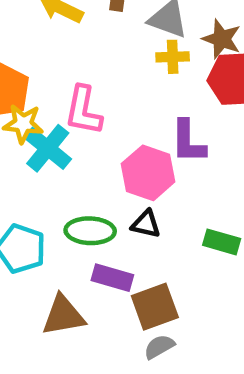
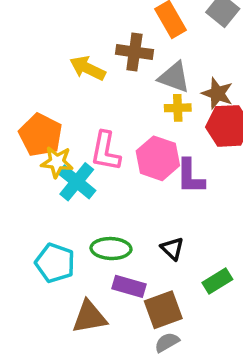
pink hexagon: (148, 173) -> (158, 158), moved
black triangle: (146, 224) -> (172, 249), moved, turned 30
green rectangle: (222, 242) -> (217, 281), moved, turned -48

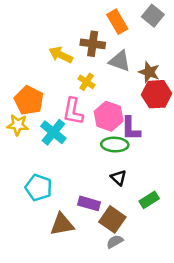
yellow cross: (178, 108) -> (87, 82), moved, turned 35
yellow star: (57, 162) -> (18, 125), moved
green ellipse: (111, 249) -> (115, 145), moved
brown square: (163, 310) -> (112, 219), turned -35

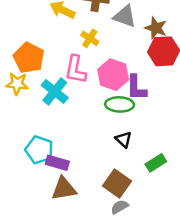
purple rectangle: (89, 203) -> (57, 163), moved

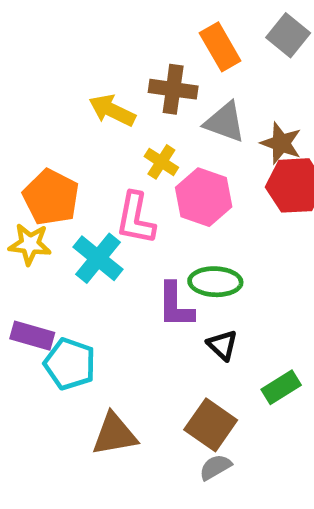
pink hexagon: (113, 75) -> (204, 197), moved
purple L-shape: (136, 88) -> (175, 305), moved
purple rectangle: (57, 163) -> (32, 336), moved

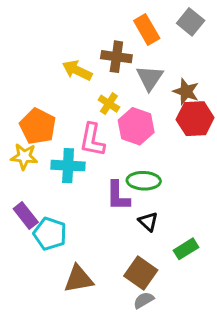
gray triangle: (225, 122) -> (150, 78), turned 44
cyan cross: (98, 258) -> (68, 166), turned -36
purple rectangle: (32, 336) -> (26, 216), turned 36

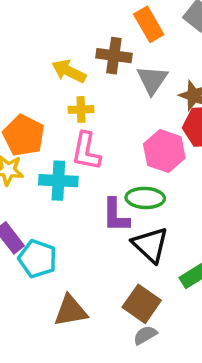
yellow cross: (109, 104) -> (81, 109), moved, turned -35
pink hexagon: (136, 126) -> (164, 151), moved
black triangle: (148, 222) -> (150, 245), size x1.6

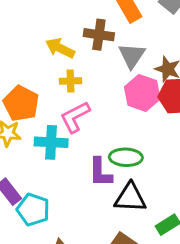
pink L-shape: (86, 151) -> (75, 117), turned 52
pink hexagon: (164, 151) -> (142, 93), moved
black triangle: (150, 245) -> (130, 198), turned -40

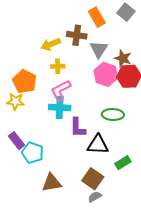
yellow arrow: (60, 48) -> (51, 44), turned -48
cyan cross: (51, 142) -> (60, 107), moved
green ellipse: (126, 157) -> (113, 114), moved

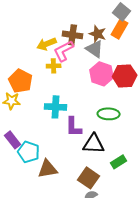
orange rectangle: (97, 17) -> (120, 29), moved, turned 60
gray triangle: (99, 49) -> (95, 49), turned -30
brown star: (123, 58) -> (98, 34), moved
pink L-shape: (61, 90) -> (64, 51), moved
brown triangle: (52, 183) -> (48, 169), moved

